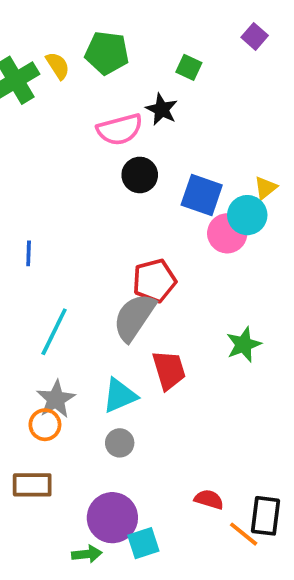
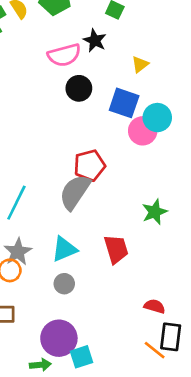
yellow triangle: (265, 188) -> (140, 64), moved
red trapezoid: (169, 370) -> (116, 249), moved
red semicircle: (209, 499) -> (155, 306), moved

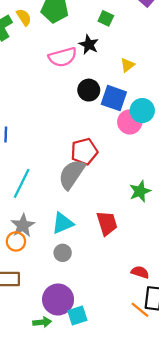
black circle: (79, 88) -> (89, 90), moved

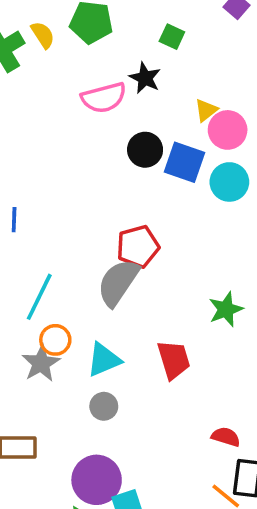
pink circle: (130, 122) -> (228, 130), moved
orange circle: (16, 241) -> (55, 340), moved

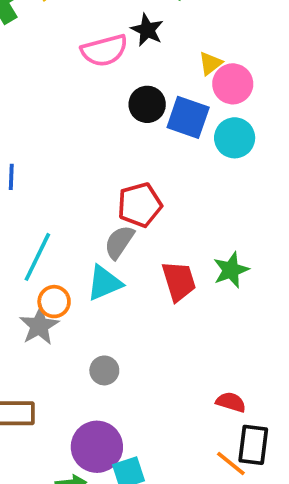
gray semicircle: (118, 282) -> (119, 242), size x0.7
cyan triangle: (104, 360) -> (104, 283), moved
red trapezoid: (174, 360) -> (179, 281), moved

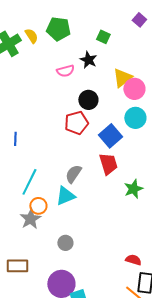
pink semicircle: (104, 50) -> (65, 71), size x0.7
yellow triangle: (210, 63) -> (122, 78), size x1.5
blue square: (188, 117) -> (110, 136), moved, turned 30
red pentagon: (140, 205) -> (76, 123), moved
red trapezoid: (179, 281) -> (108, 164), moved

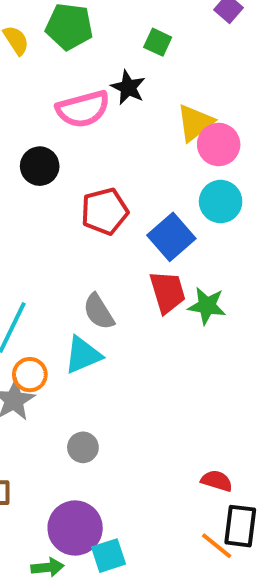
pink semicircle: (65, 71) -> (83, 109), size x1.5
black circle: (88, 100) -> (40, 166), moved
gray semicircle: (73, 174) -> (99, 312), turned -66
green star: (133, 189) -> (207, 306), moved, turned 30

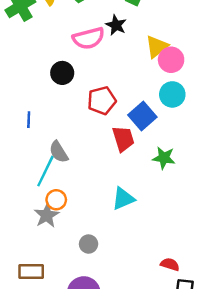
red trapezoid: (167, 292) -> (123, 139), moved
gray semicircle: (99, 312) -> (59, 152), moved
cyan triangle: (83, 355) -> (123, 199), moved

